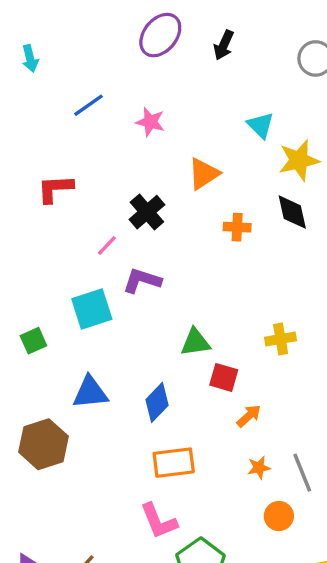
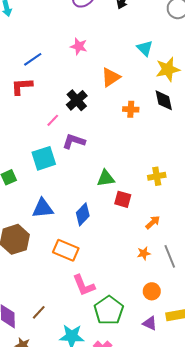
blue line: (89, 105) -> (33, 59), moved
orange arrow: (249, 416) -> (153, 222), moved
orange rectangle: (174, 463) -> (66, 250), moved, turned 30
orange circle: (279, 516) -> (152, 291), moved

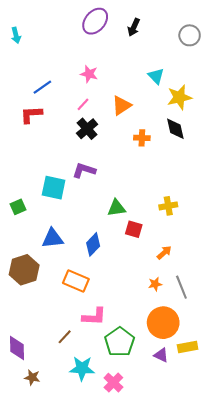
pink line: (53, 120) -> (83, 104), moved
cyan square: (44, 158) -> (54, 188), turned 30
pink L-shape: (84, 285) -> (94, 317), turned -65
orange circle: (152, 291) -> (163, 323), size x1.8
brown line: (39, 312) -> (65, 337), moved

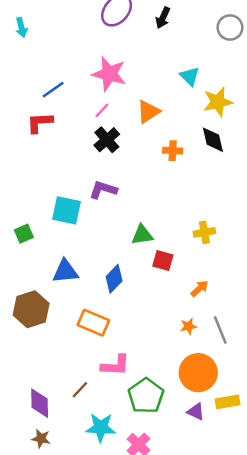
pink star: (89, 74) -> (109, 74), size x1.6
purple diamond: (17, 348) -> (40, 403), moved

